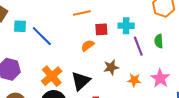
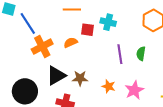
cyan cross: (126, 26) -> (108, 22), moved
brown star: (111, 67) -> (80, 78), moved
orange cross: (52, 76) -> (42, 46), moved

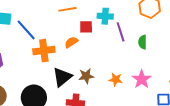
orange cross: (42, 46) -> (44, 51), turned 30
purple line: (120, 54) -> (121, 32), moved

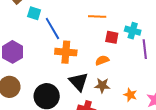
orange semicircle: (71, 42) -> (102, 60), moved
black triangle: (62, 77) -> (78, 82), turned -45

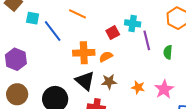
orange line: (97, 16) -> (78, 14), moved, turned 30
red square: (112, 37) -> (113, 33), turned -32
orange cross: (66, 52) -> (84, 53), moved

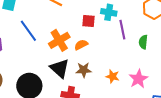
blue line: (53, 31) -> (28, 31), moved
red square: (113, 33) -> (89, 21), turned 32
orange cross: (84, 53) -> (59, 40), turned -30

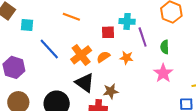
brown star: (84, 70) -> (111, 91), moved
orange star: (113, 76) -> (127, 58), moved
pink star: (138, 79) -> (163, 73), moved

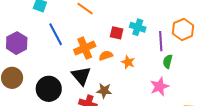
purple line: (143, 37) -> (161, 41), moved

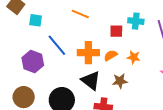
purple hexagon: (17, 43) -> (33, 62), moved
orange cross: (85, 48) -> (88, 53), turned 35
brown star: (104, 91) -> (120, 81), moved

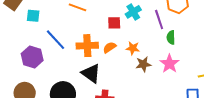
cyan cross: (136, 21) -> (133, 12), turned -35
brown star: (120, 81) -> (143, 64), moved

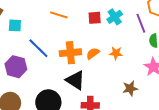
red square: (114, 23) -> (95, 18), moved
brown star: (143, 64) -> (130, 88), moved

